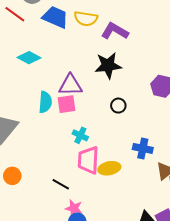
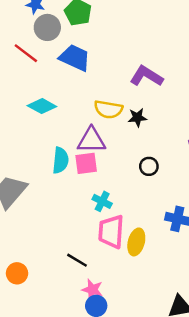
yellow semicircle: (86, 19) -> (108, 109), moved
black star: (108, 65) -> (137, 117), size x0.6
yellow ellipse: (109, 168) -> (136, 242), turned -65
orange circle: (12, 176) -> (17, 273), moved

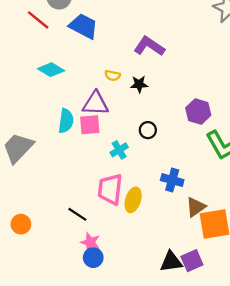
yellow semicircle: (108, 109) -> (112, 75), size x0.6
cyan cross: (102, 201) -> (119, 150), moved, turned 30

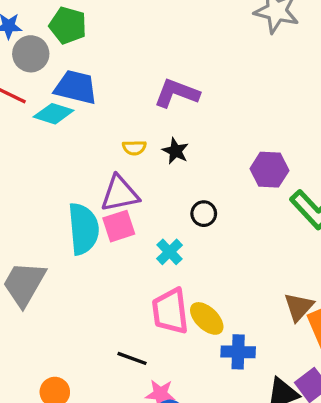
cyan diamond: (51, 70) -> (54, 114), moved
black star: (139, 84) -> (175, 151), turned -30
cyan semicircle: (66, 121) -> (83, 229), size x1.4
blue cross: (172, 180) -> (238, 352), moved
yellow ellipse: (133, 200) -> (207, 318), turned -50

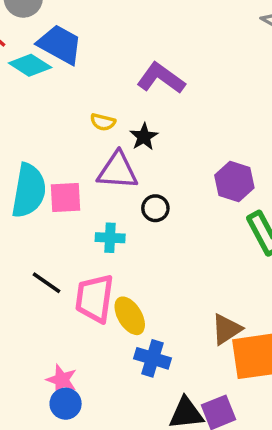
purple triangle: (120, 194) -> (118, 171), moved
cyan cross: (170, 252) -> (110, 238), turned 32
black line: (132, 358) -> (46, 283), moved

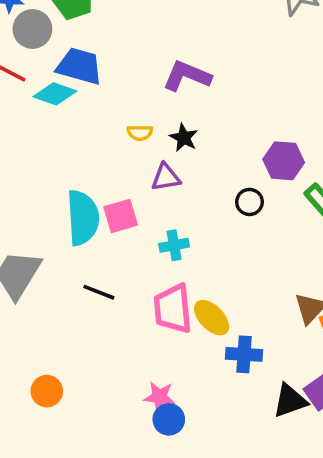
purple triangle: (118, 171) -> (166, 177), size x0.7
black circle: (155, 208) -> (250, 202), moved
black line: (46, 283) -> (99, 292), moved

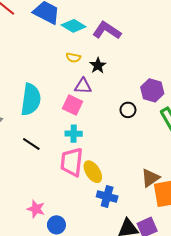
cyan diamond: (55, 94) -> (74, 26), moved
pink square: (121, 216) -> (72, 105), moved, turned 30
cyan cross: (174, 245) -> (74, 134), moved
pink star: (159, 397) -> (36, 209), moved

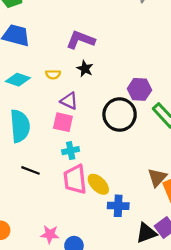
cyan diamond: (74, 26) -> (18, 80), moved
black star: (98, 65) -> (85, 69), moved
purple triangle: (83, 86) -> (69, 101), turned 36
black circle: (128, 110) -> (120, 115), size x2.0

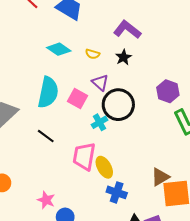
black circle: (120, 115) -> (118, 105), moved
pink square: (63, 122) -> (77, 99), moved
cyan cross: (71, 151) -> (100, 122), moved, turned -35

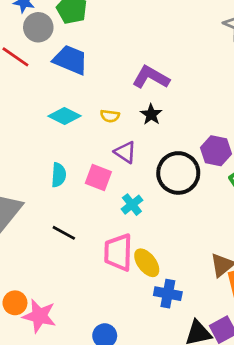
cyan semicircle: (48, 92) -> (59, 175), size x0.6
black circle: (118, 105) -> (178, 173), moved
pink star: (46, 200) -> (39, 316), moved, size x1.4

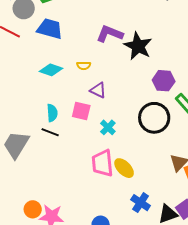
black star: (151, 114) -> (138, 46), moved, size x1.8
black circle: (178, 173) -> (154, 118), moved
black line: (64, 233) -> (50, 132), moved
blue cross: (168, 294) -> (141, 203), moved, turned 30

